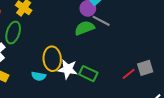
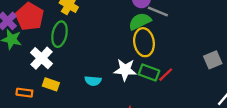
yellow ellipse: (52, 59) -> (144, 42), moved
red line: (129, 74) -> (166, 75), moved

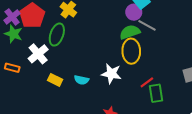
green rectangle: (149, 72) -> (156, 93), moved, turned 54
yellow rectangle: (51, 84) -> (55, 80), moved
orange rectangle: (24, 93) -> (12, 68), moved

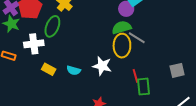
gray line: (147, 25) -> (137, 38), moved
white cross: (38, 54) -> (34, 44), turned 30
red line: (147, 82) -> (135, 76), turned -72

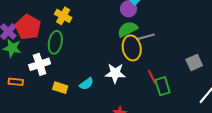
gray line: (137, 38) -> (145, 37), turned -36
cyan semicircle: (74, 70) -> (87, 84), turned -40

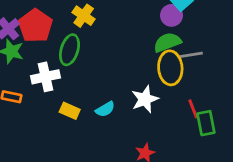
white star: (115, 73) -> (145, 99), turned -30

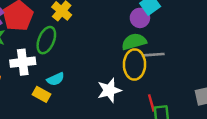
cyan semicircle: (105, 109) -> (56, 79), moved

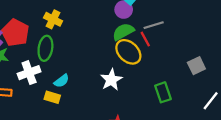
gray line: (153, 55) -> (154, 25), moved
yellow ellipse: (135, 65) -> (128, 52), turned -35
red line: (151, 103) -> (145, 39), moved

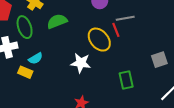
green semicircle: (123, 32) -> (57, 21), moved
green ellipse: (45, 48) -> (25, 27), turned -35
white star: (111, 80) -> (81, 63), turned 30

